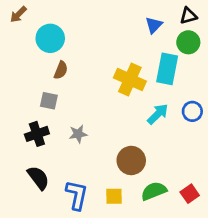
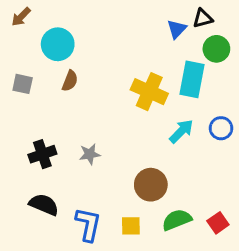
black triangle: (188, 16) -> (203, 18), moved
gray square: (49, 101) -> (23, 84), moved
black semicircle: (38, 178) -> (44, 205), turned -30

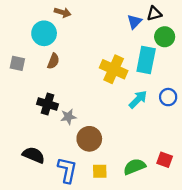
brown arrow: (21, 17) -> (63, 12), moved, turned -119
black cross: (42, 154) -> (48, 104), moved, turned 36
brown circle: (151, 185) -> (89, 139), moved
red square: (218, 223) -> (165, 160), moved, turned -35

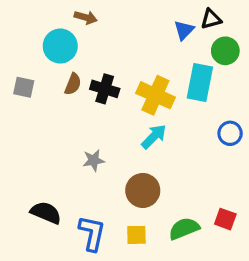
cyan arrow: (138, 99) -> (154, 136), moved
black cross: (48, 104) -> (105, 89), moved
brown circle: (89, 139) -> (143, 190), moved

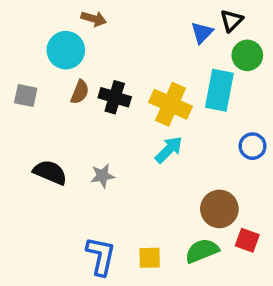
black triangle: (211, 19) -> (232, 20), turned -30
brown circle: (143, 190) -> (219, 209), moved
black semicircle: (46, 213) -> (50, 172), moved

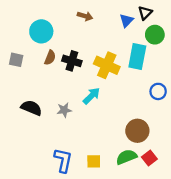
brown arrow: (94, 19) -> (85, 16), moved
cyan arrow: (169, 150) -> (92, 96), moved
red square: (247, 240) -> (149, 158), moved, turned 32

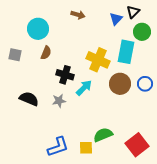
black cross: (72, 61) -> (65, 75), moved
brown circle: (137, 131) -> (120, 84), moved
green semicircle: (126, 157) -> (103, 135), moved
red square: (149, 158) -> (137, 145), size x1.6
blue L-shape: (63, 160) -> (58, 147), turned 60

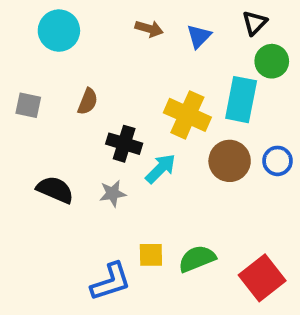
blue triangle: (116, 19) -> (199, 36), moved
cyan circle: (38, 29) -> (59, 31), moved
yellow square: (86, 148) -> (151, 255), moved

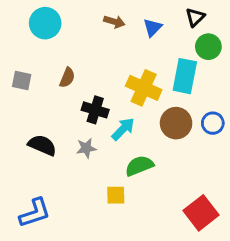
green semicircle: (197, 259) -> (139, 166), moved
blue L-shape: (111, 282) -> (35, 213), moved

